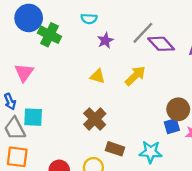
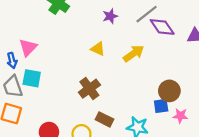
pink triangle: (24, 73) -> (28, 47), moved

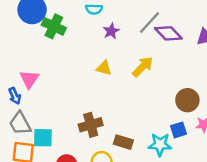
cyan square: (32, 78) -> (43, 138), moved
brown cross: (89, 89) -> (91, 125), moved, turned 30
blue square: (161, 106) -> (178, 130), moved

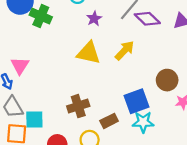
yellow triangle: (104, 68) -> (89, 53), size x1.6
blue square: (178, 130) -> (136, 101), moved, size x1.6
brown rectangle: (123, 142) -> (109, 121), turned -42

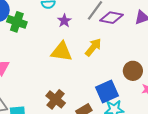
purple diamond: (147, 19) -> (112, 18), turned -30
brown cross: (78, 106) -> (56, 99), turned -30

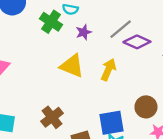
green cross: (17, 22) -> (51, 22), moved
yellow arrow: (93, 47) -> (108, 70), turned -30

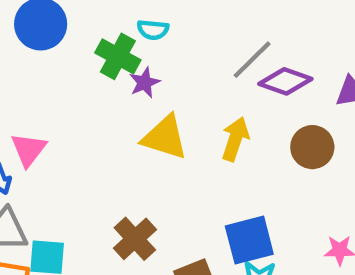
purple star: (84, 32) -> (145, 83), moved
brown circle: (146, 107) -> (312, 147), moved

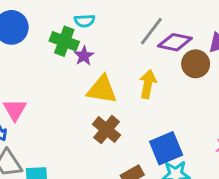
brown circle: (312, 147) -> (196, 64), moved
brown cross: (135, 239) -> (107, 130), moved

